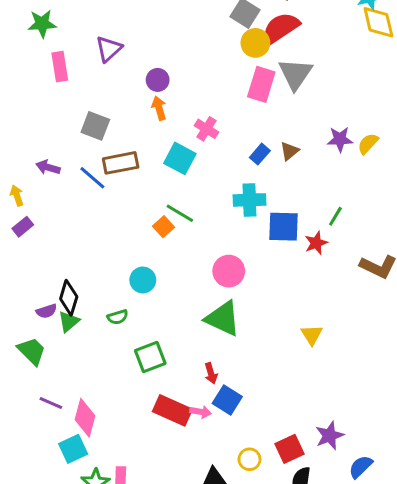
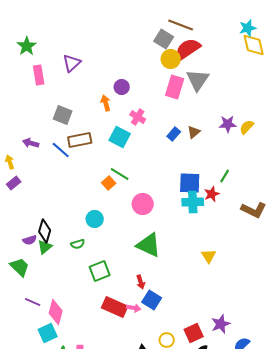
green star: (42, 24) -> (27, 46), turned -30
purple circle: (158, 80) -> (122, 87), moved
cyan cross: (249, 200) -> (193, 202), moved
pink circle: (229, 271) -> (143, 204), moved

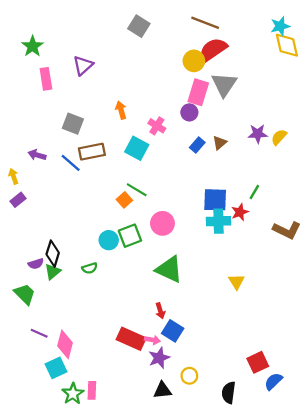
gray square: (164, 39) -> (139, 26), moved
purple circle: (122, 87) -> (189, 112), moved
green square: (100, 271) -> (130, 236), moved
purple star: (221, 324) -> (159, 358), moved
red square: (194, 333) -> (258, 362), moved

